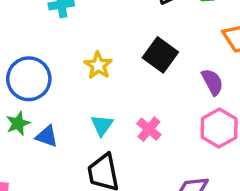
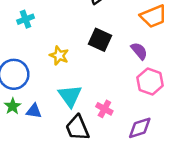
cyan triangle: (102, 125) -> (70, 96), size x1.5
pink cross: (149, 129) -> (104, 109), moved

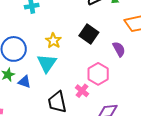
pink hexagon: (150, 81) -> (98, 74), moved
cyan triangle: (70, 96) -> (47, 63), moved

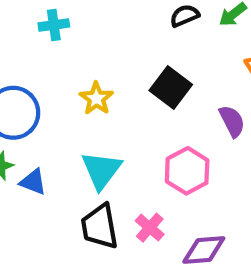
cyan triangle: (47, 63) -> (101, 170), moved
pink cross: (82, 91) -> (150, 228), moved

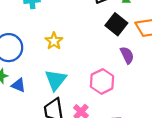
black square: (171, 87) -> (116, 24), moved

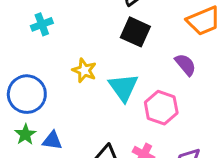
black square: (116, 24) -> (135, 32), moved
cyan triangle: (56, 80) -> (123, 87), moved

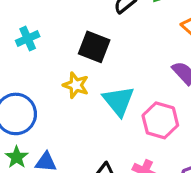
black square: (135, 32) -> (94, 47), moved

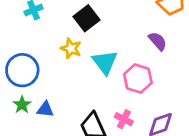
black square: (94, 47) -> (87, 18), turned 30

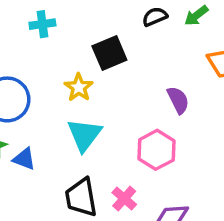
purple semicircle: (158, 41) -> (178, 100), moved
cyan triangle: (105, 62) -> (84, 135), moved

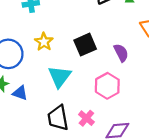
black square: (109, 53) -> (85, 45), moved
yellow star: (79, 87) -> (44, 42), moved

